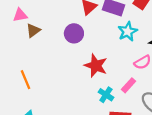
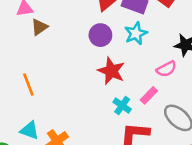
cyan star: (128, 32) -> (136, 33), moved
purple circle: (74, 33) -> (100, 35), moved

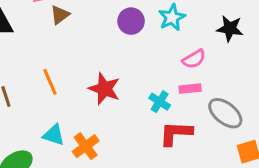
pink semicircle: (166, 69) -> (194, 59), moved
red star: (111, 71) -> (104, 89), moved
pink rectangle: (149, 95) -> (190, 89), turned 42

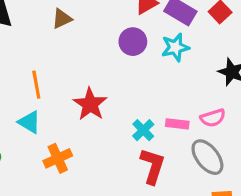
pink semicircle: (194, 59) -> (213, 118), moved
red L-shape: (176, 133) -> (152, 166), turned 92
cyan triangle: (54, 135) -> (29, 122), moved

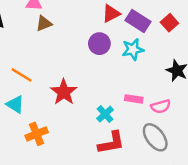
orange line: (36, 85) -> (22, 75), turned -50
pink rectangle: (177, 124) -> (134, 99), moved
red L-shape: (152, 166) -> (111, 143), turned 60

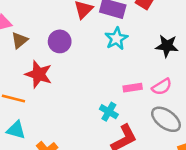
purple circle: (99, 44) -> (60, 41), moved
red star: (64, 92) -> (39, 74), moved

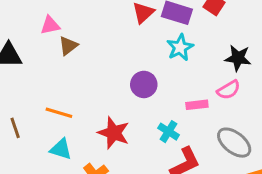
purple circle: (60, 41) -> (144, 84), moved
red star: (39, 74) -> (114, 133), moved
pink semicircle: (162, 87) -> (229, 90), moved

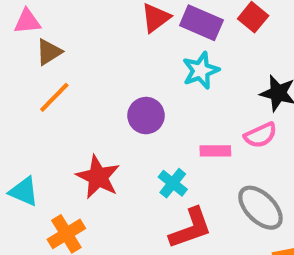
orange line: (59, 113) -> (54, 97), moved, turned -68

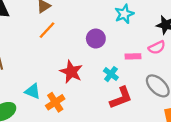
cyan triangle: (24, 191) -> (33, 91), moved

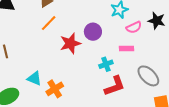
pink semicircle: (157, 47) -> (134, 27), moved
red star: (71, 72) -> (70, 43), moved, turned 30
cyan cross: (111, 74) -> (106, 64), turned 32

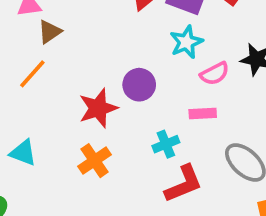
orange line: (49, 23) -> (32, 74), moved
cyan triangle: (34, 79) -> (23, 153), moved
orange cross: (55, 89) -> (94, 161), moved

